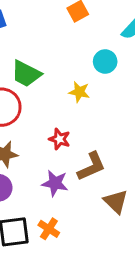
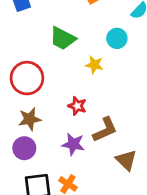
green trapezoid: (26, 74) -> (63, 38), moved

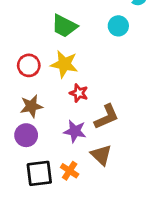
yellow star: (94, 65) -> (64, 64), moved, size x1.5
red circle: (27, 78) -> (29, 65), size x0.7
brown triangle: (126, 160) -> (101, 155), moved

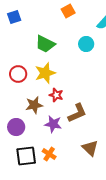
yellow star: (64, 64) -> (45, 73), turned -30
brown star: (31, 106) -> (34, 105), moved
brown triangle: (101, 155) -> (90, 148), moved

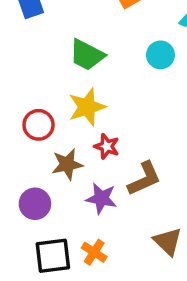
red circle: (18, 74) -> (39, 125), moved

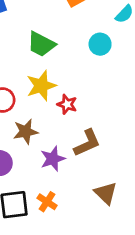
red star: (107, 146) -> (67, 104), moved
purple star: (101, 198) -> (53, 159), turned -30

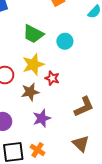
cyan circle: (100, 44) -> (65, 41), moved
brown star: (26, 132) -> (30, 92), moved
brown L-shape: (87, 143) -> (84, 107), moved

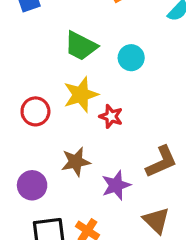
brown star: (30, 92) -> (76, 162), moved
purple star: (42, 118) -> (116, 185), moved

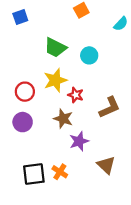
brown star: (76, 162) -> (63, 119), moved, turned 30
brown L-shape: (161, 162) -> (110, 107), moved
purple circle: (32, 185) -> (23, 122), moved

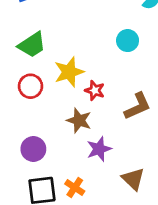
green trapezoid: (55, 48) -> (32, 45), moved, turned -60
cyan circle: (89, 55) -> (128, 41), moved
purple circle: (23, 122) -> (33, 149), moved

